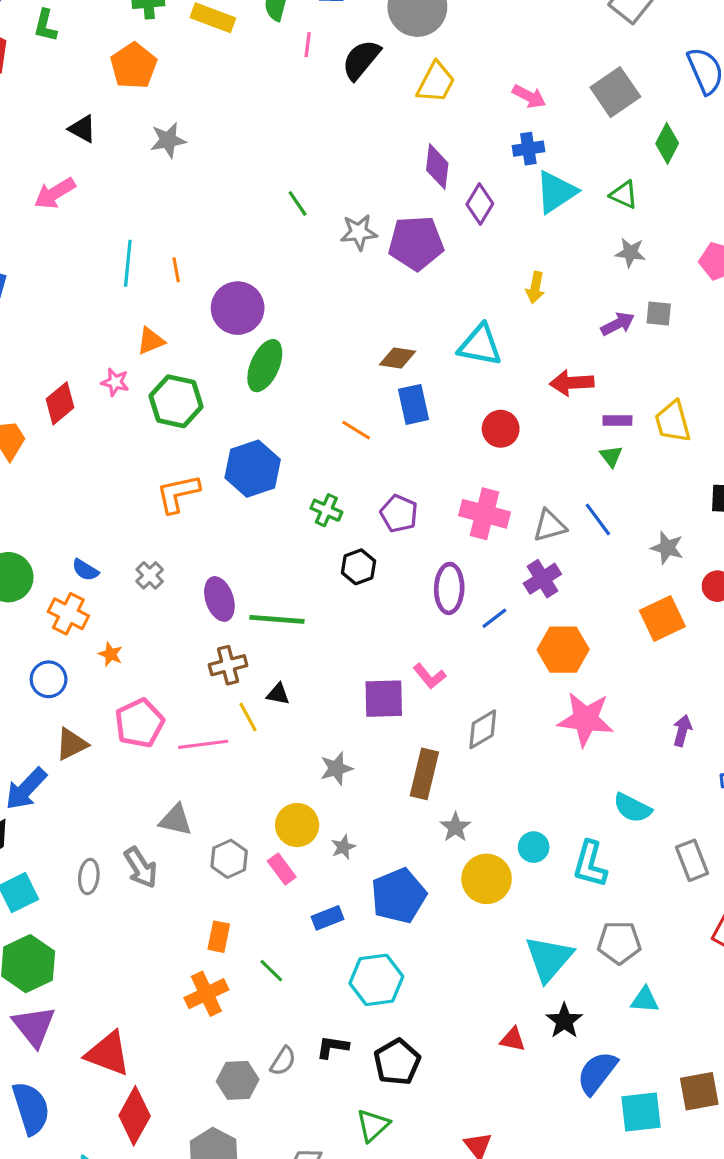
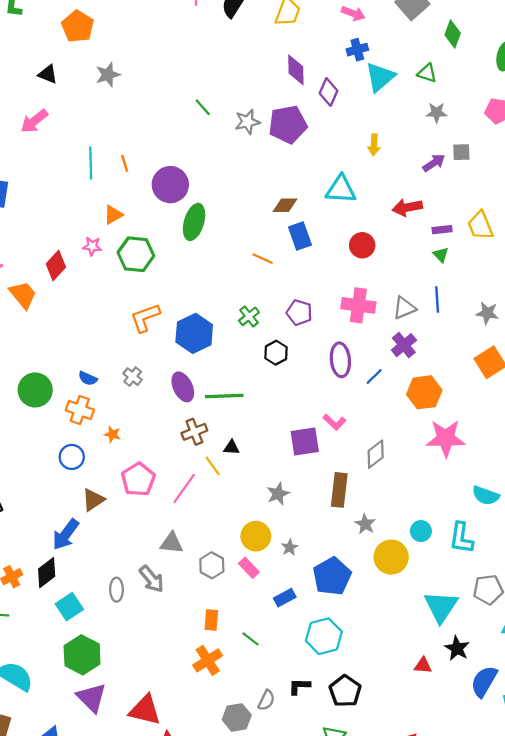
blue hexagon: (253, 469) -> (194, 333), moved
green cross: (326, 510) -> (249, 316), turned 35
blue line: (598, 519) -> (437, 299), turned 40
pink line: (203, 744) -> (184, 489), turned -40

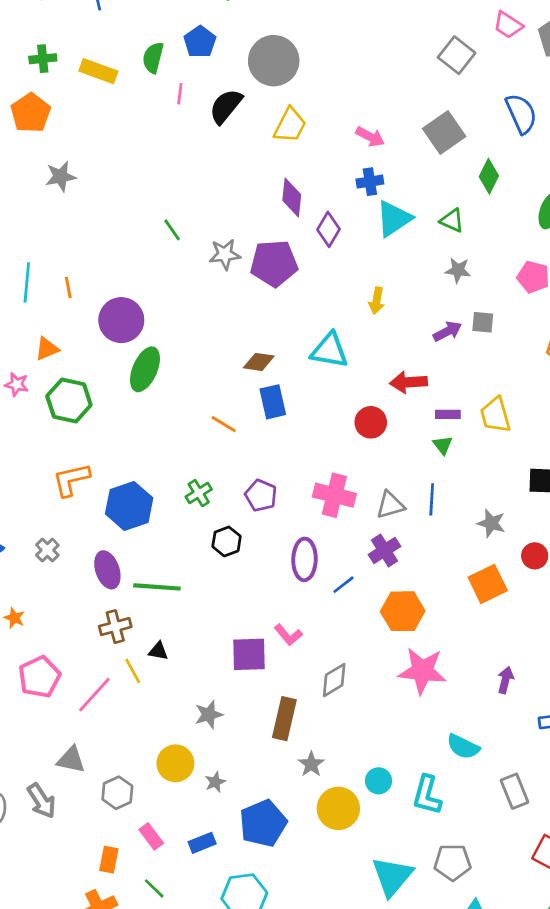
red circle: (362, 245) -> (371, 422), moved
pink rectangle: (249, 568) -> (151, 836), moved

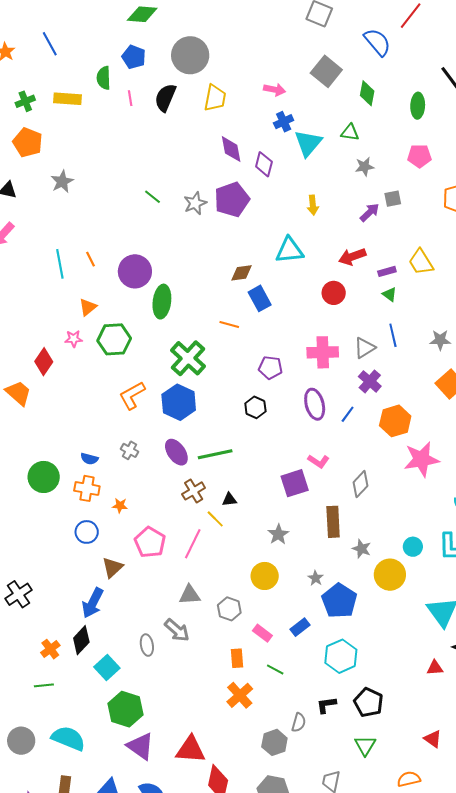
green cross: (199, 493) -> (188, 358), moved, size x1.8
gray star: (215, 782) -> (316, 578), moved

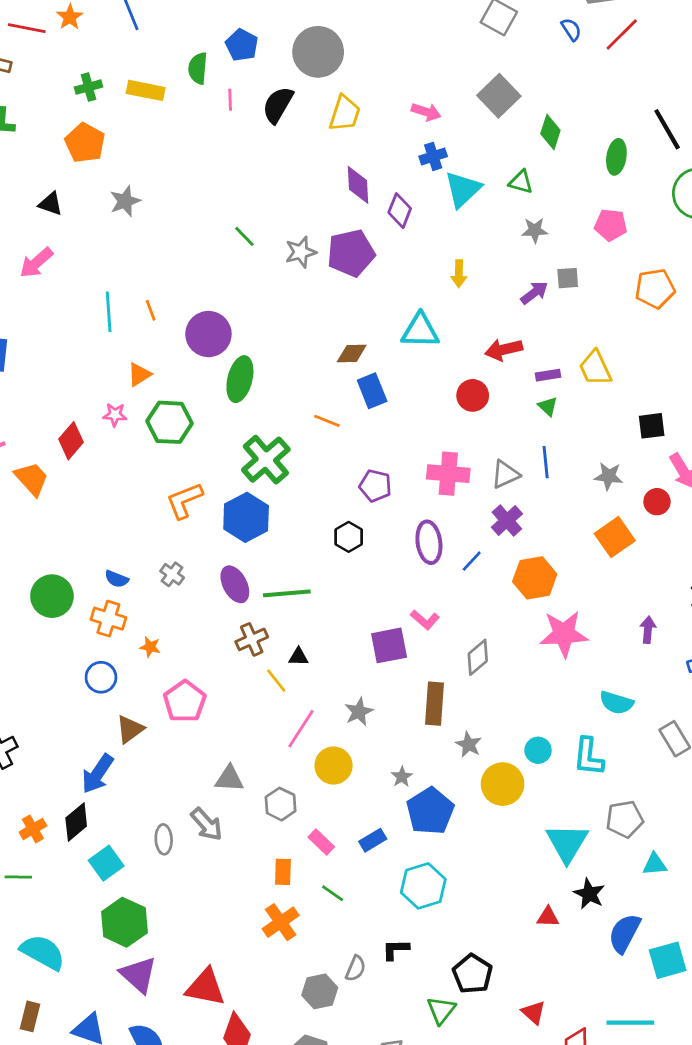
blue semicircle: (377, 42) -> (571, 29), moved, size x0.6
pink line: (193, 544) -> (301, 729), moved
black pentagon: (368, 702) -> (473, 974), moved

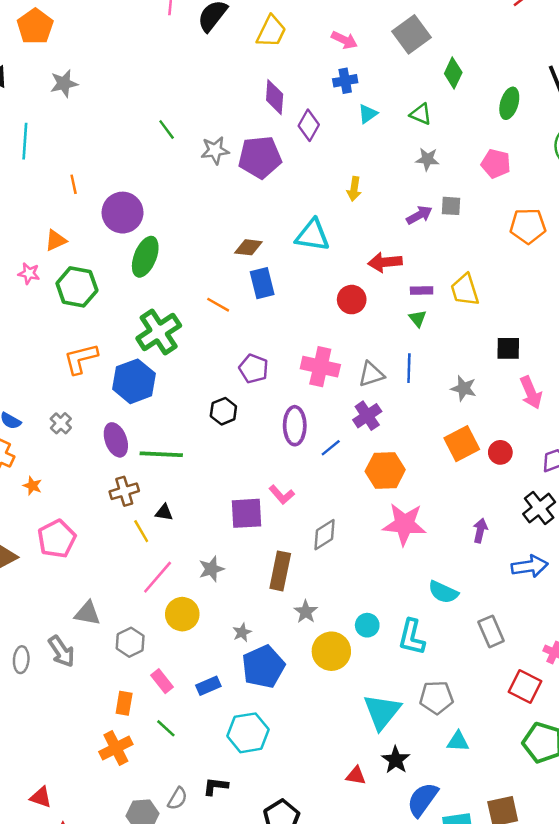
cyan triangle: (463, 189) -> (368, 114), size x0.6
cyan line: (109, 312) -> (25, 141), moved
red circle: (657, 502) -> (500, 452), moved
red triangle: (205, 987) -> (41, 797), size x0.6

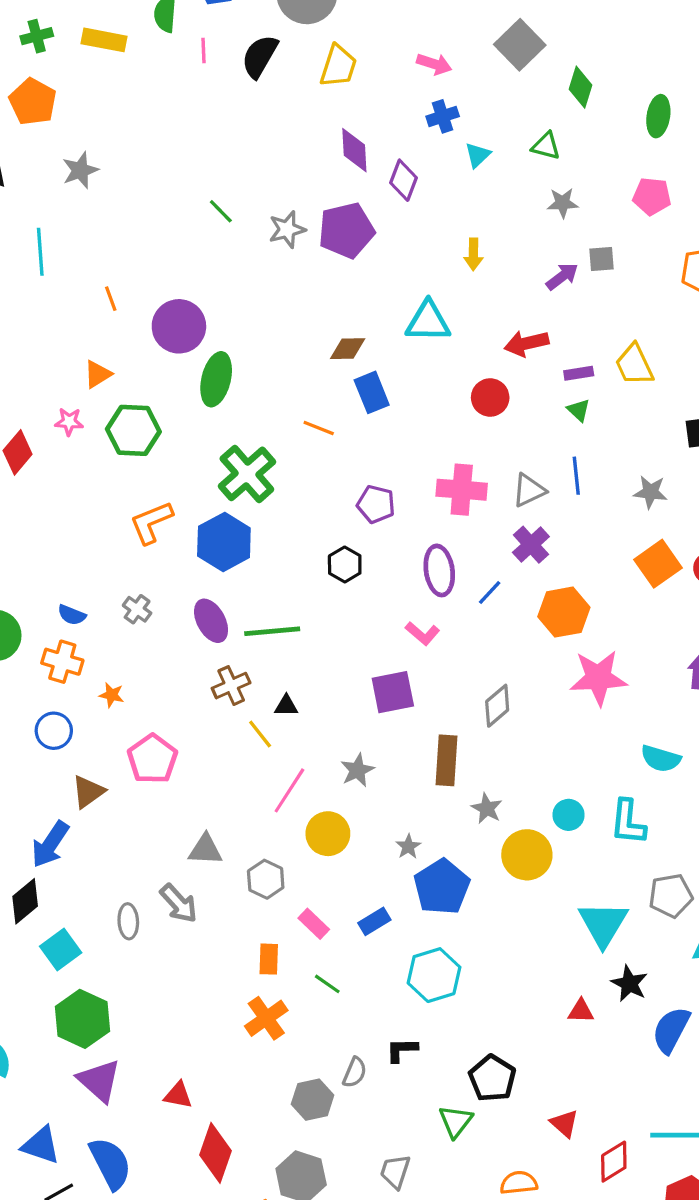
pink L-shape: (282, 495) -> (422, 633), moved

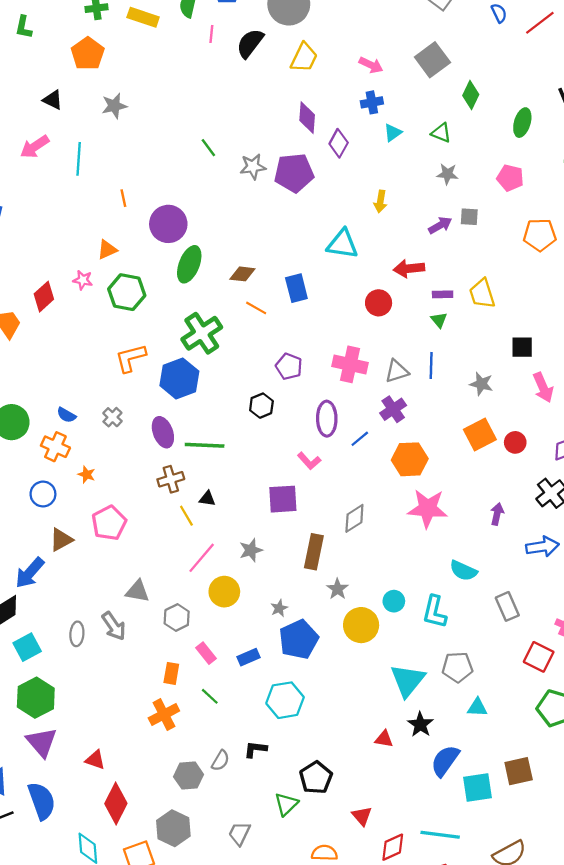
brown diamond: (348, 349) -> (242, 274), moved

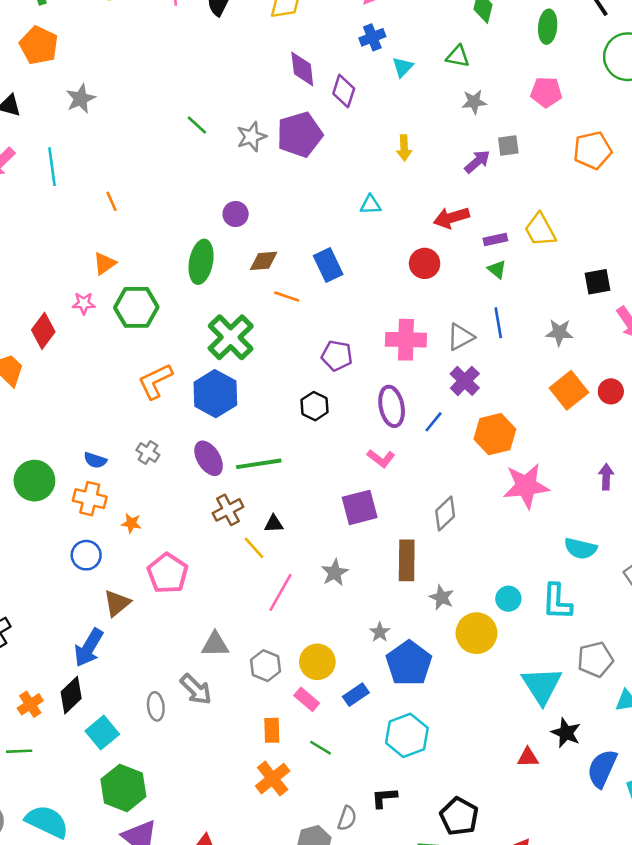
purple circle: (168, 224) -> (236, 214), moved, size x0.6
cyan triangle: (342, 244) -> (370, 205), size x0.6
yellow circle: (224, 592) -> (317, 662), moved

